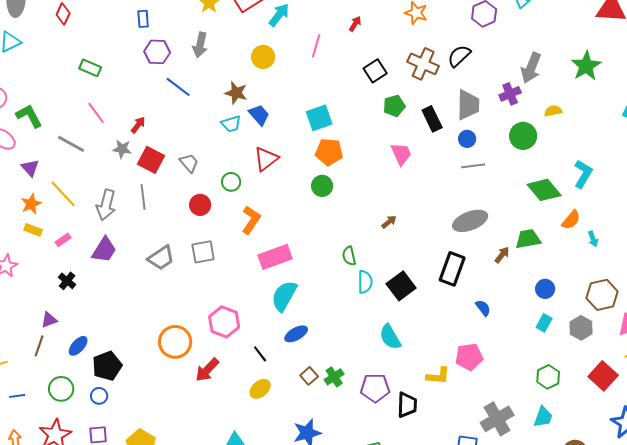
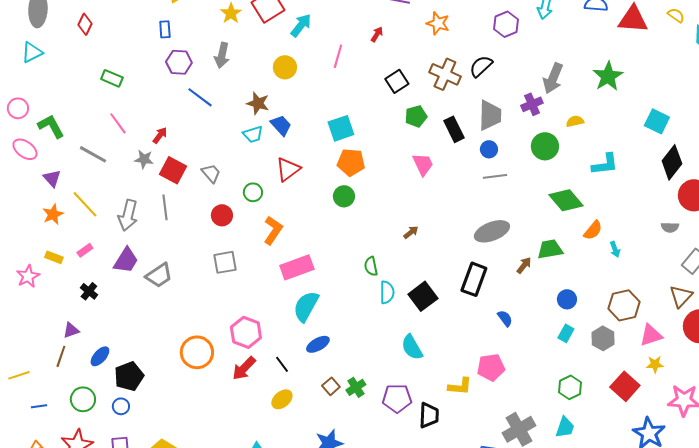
cyan L-shape: (583, 174) -> (605, 164), moved, turned 52
yellow rectangle: (33, 230) -> (54, 257), moved
gray trapezoid: (161, 258) -> (159, 275), moved
red arrow: (207, 370) -> (244, 368), moved

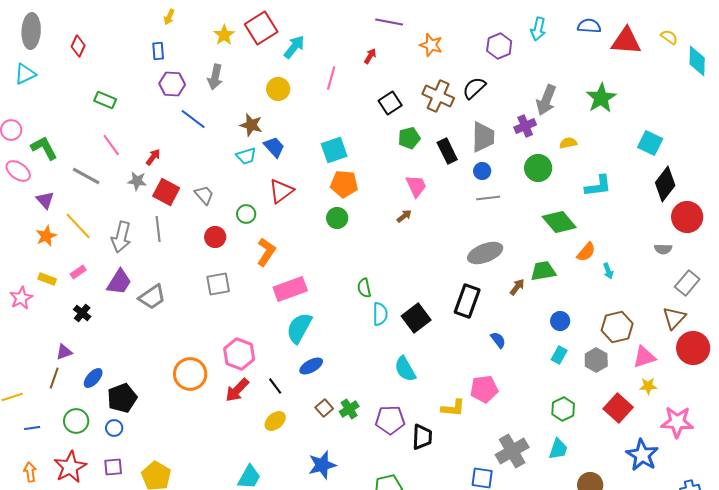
brown arrow: (411, 232) -> (404, 216), moved

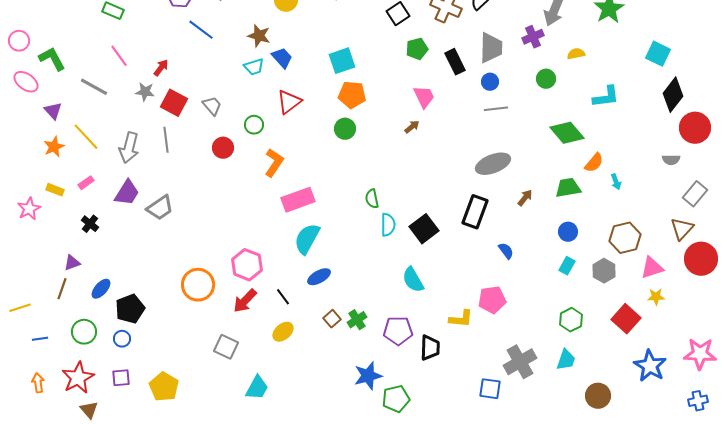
green circle: (538, 168) -> (546, 79), size x0.7
green trapezoid: (543, 271) -> (568, 188), moved
gray square: (218, 284) -> (226, 347), moved, turned 35
pink star: (677, 422) -> (700, 354), moved
blue star: (322, 465) -> (368, 376), moved

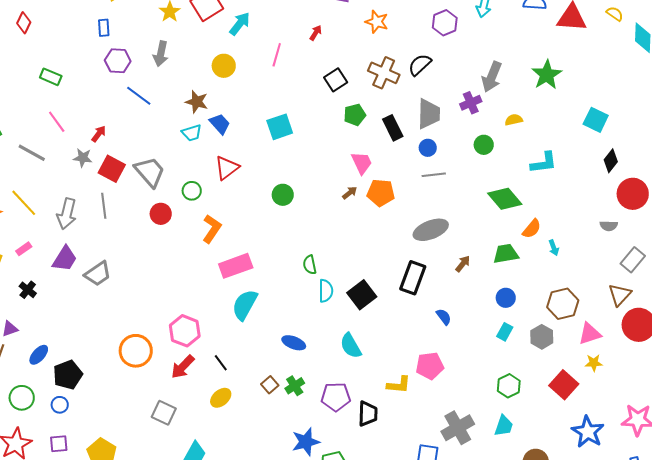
orange pentagon: (352, 95) -> (381, 193), moved
black diamond: (673, 95) -> (611, 161), size x0.7
gray trapezoid: (212, 106) -> (150, 172), size x1.6
blue ellipse: (319, 277) -> (294, 343), moved, turned 50

